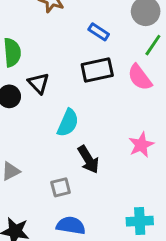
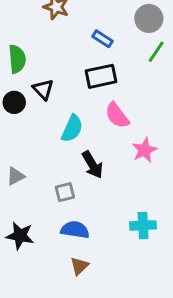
pink semicircle: (140, 77) -> (117, 115), moved

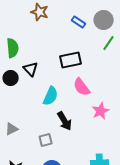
blue rectangle: (103, 39) -> (79, 22), moved

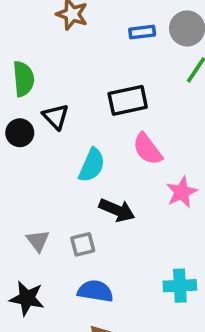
blue rectangle: (79, 22) -> (142, 32), turned -40
black arrow: (65, 121) -> (117, 210), turned -36
gray triangle: (12, 129) -> (38, 241), moved, turned -40

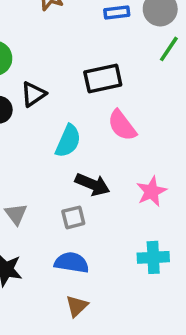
black triangle: (56, 117) -> (33, 94), turned 40
pink star: (182, 192) -> (151, 191), moved
gray square: (83, 244) -> (73, 217), moved

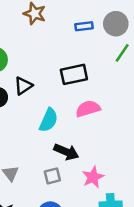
pink semicircle: (122, 125) -> (88, 109), turned 110
pink star: (151, 191) -> (93, 177), moved

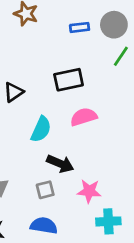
pink star: (93, 177) -> (89, 191), turned 30

